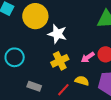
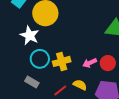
white star: (57, 34) -> (30, 35), moved
cyan circle: (15, 57) -> (40, 59), moved

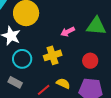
yellow cross: (62, 61) -> (53, 55), moved
pink arrow: (90, 63) -> (68, 32), moved

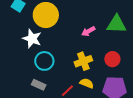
yellow cross: (53, 55) -> (83, 61), moved

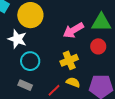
pink arrow: (88, 31) -> (73, 30), size x1.5
red circle: (112, 59) -> (98, 46), moved

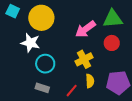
yellow semicircle: (73, 82) -> (90, 81), turned 72

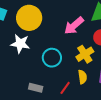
yellow cross: (84, 59) -> (85, 54), moved
cyan circle: (45, 64) -> (52, 58), moved

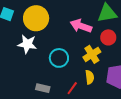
pink arrow: (74, 26) -> (81, 26), turned 60

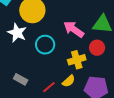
cyan circle: (59, 58) -> (45, 45), moved
yellow semicircle: (90, 77) -> (69, 81), turned 40

